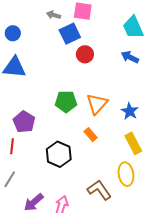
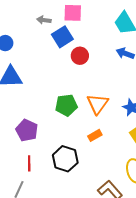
orange rectangle: (91, 135) -> (95, 135), turned -72
red line: (12, 146) -> (29, 163), moved

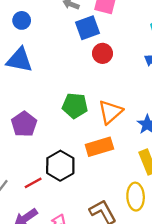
orange rectangle: (95, 135) -> (99, 147), size x1.6
red line: (29, 163) -> (33, 183), moved, turned 49

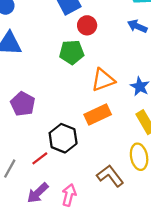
green pentagon: (75, 106) -> (72, 52), moved
orange triangle: (110, 112) -> (103, 80), turned 30

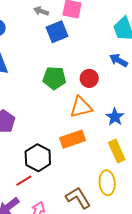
red circle: (87, 25) -> (89, 78), moved
red line: (40, 158) -> (24, 181), moved

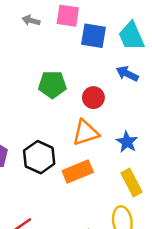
blue square: (57, 32) -> (93, 36), moved, turned 35
green pentagon: (54, 78) -> (52, 84), moved
black hexagon: (38, 158) -> (39, 157), moved

